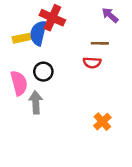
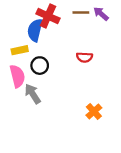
yellow rectangle: (22, 38) -> (20, 50), moved
brown line: (100, 43) -> (81, 13), moved
gray arrow: (36, 102) -> (33, 94), turned -30

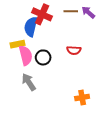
black circle: (40, 66) -> (43, 57), moved
pink semicircle: (17, 76) -> (26, 55), moved
orange cross: (94, 111) -> (82, 97), turned 32

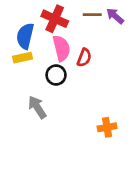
blue semicircle: (31, 27) -> (25, 36), moved
red semicircle: (74, 50) -> (84, 58), moved, turned -72
pink semicircle: (26, 55) -> (61, 48), moved

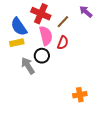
brown line: (92, 15) -> (63, 22), moved, turned -48
blue semicircle: (25, 36) -> (19, 27), turned -48
gray arrow: (37, 107) -> (28, 66), moved

